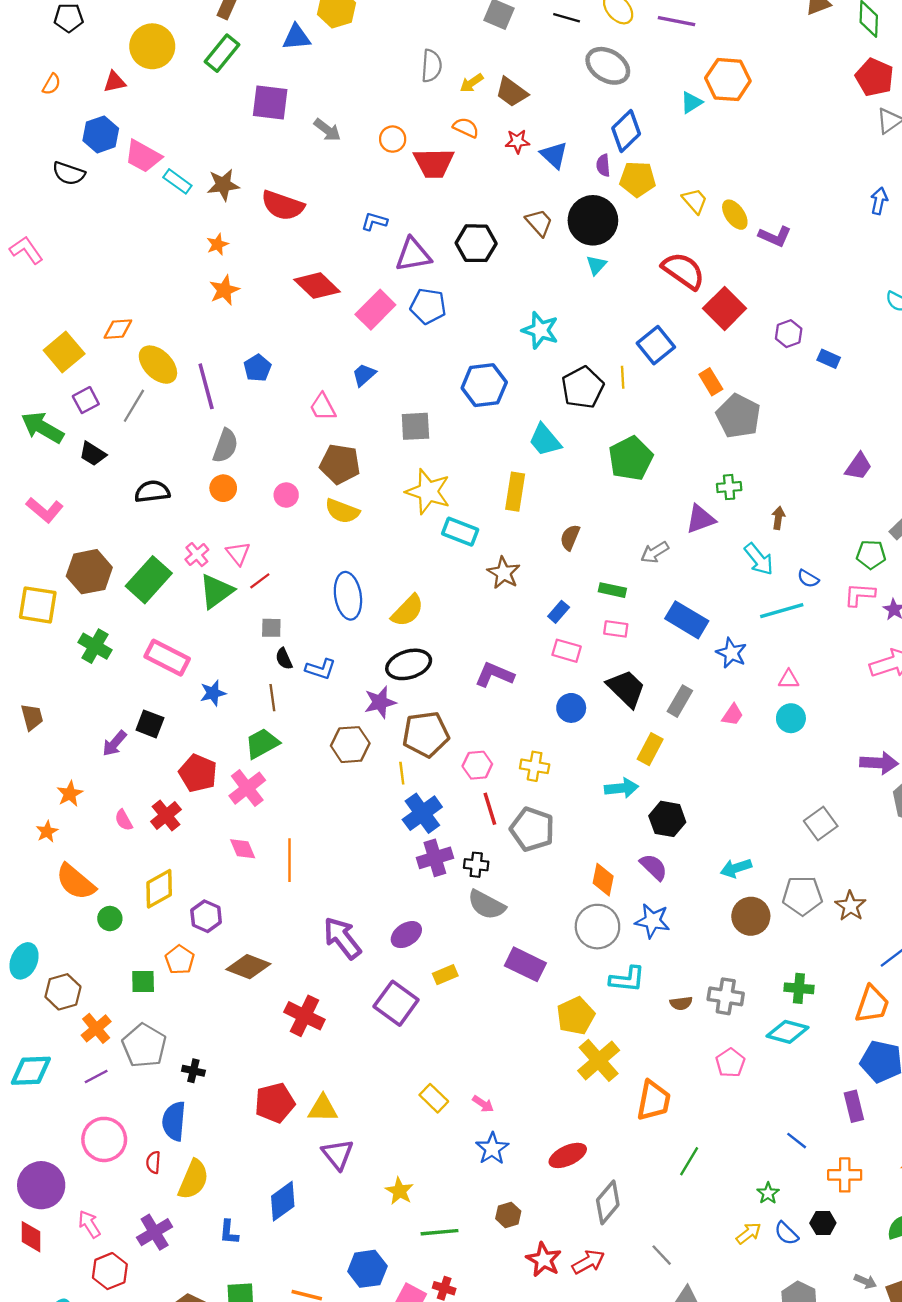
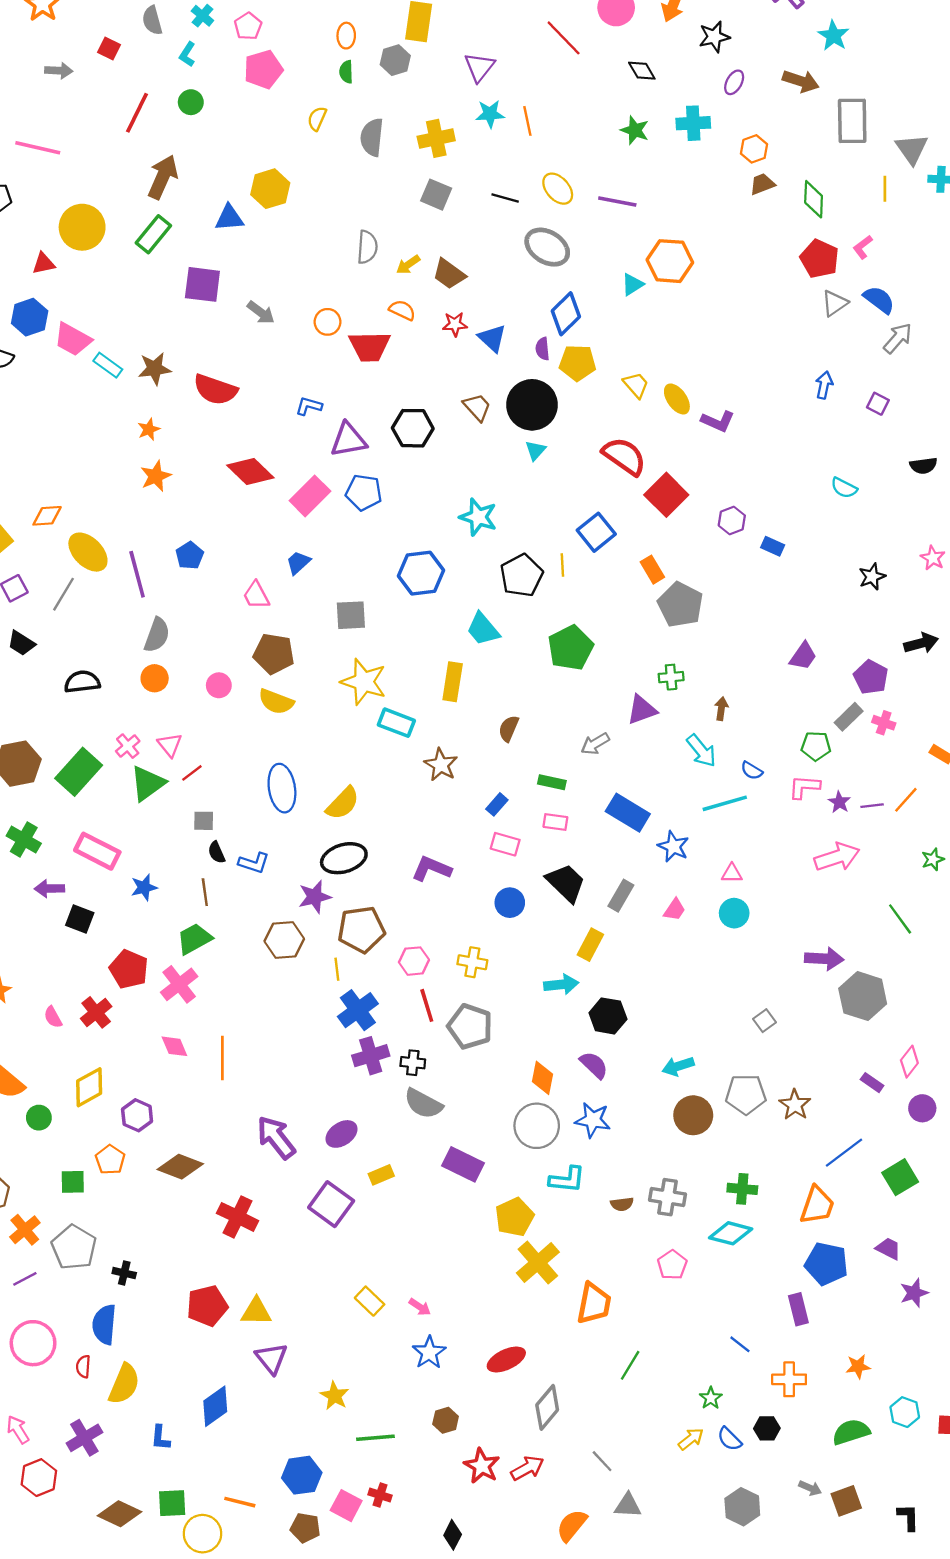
purple arrow: (114, 743) -> (49, 889), moved, turned 48
gray square: (821, 824) -> (765, 1021), size x0.7

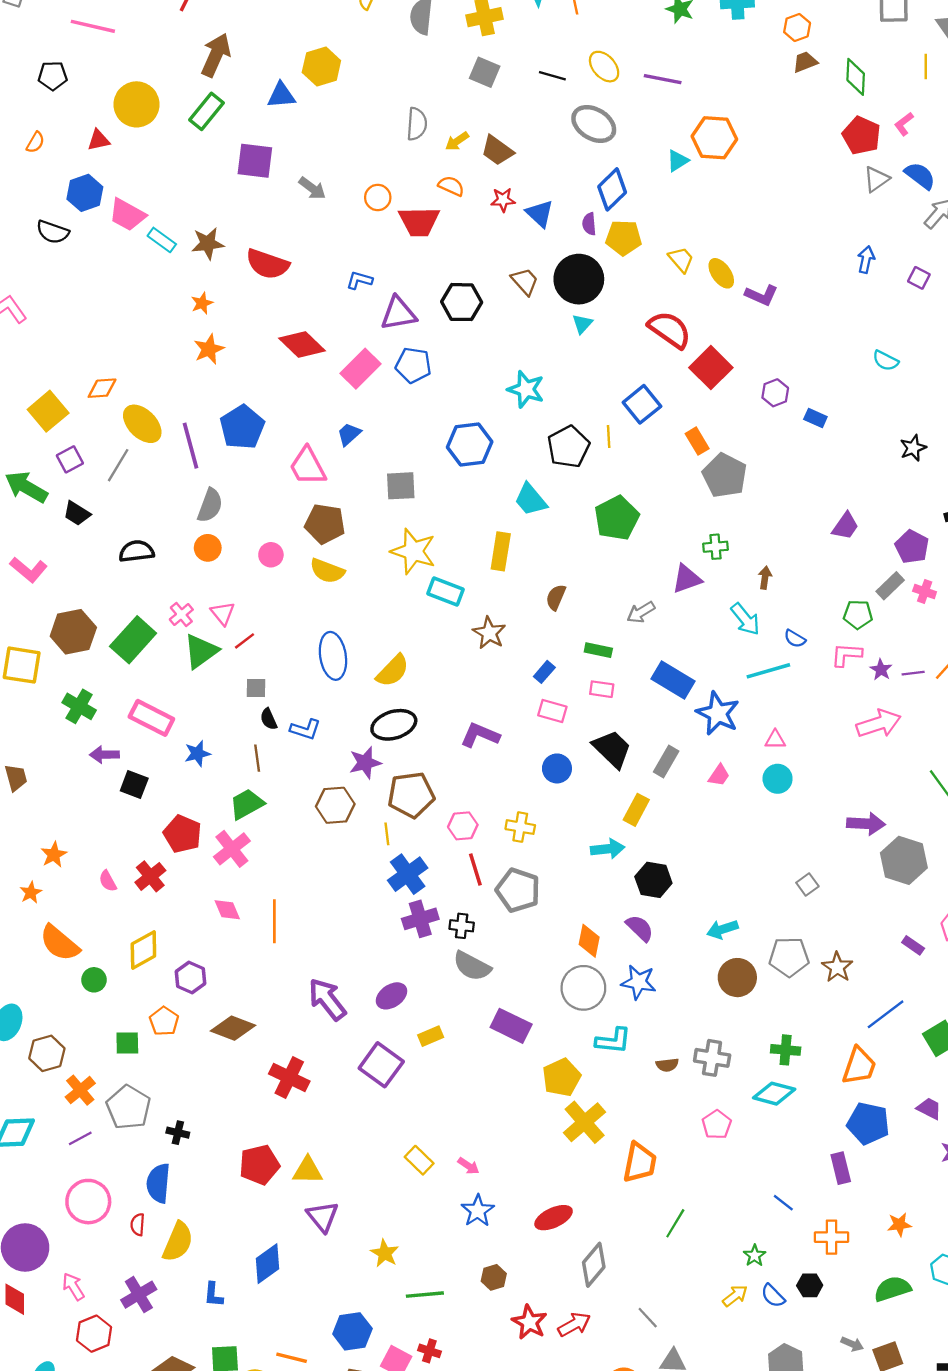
blue pentagon: (190, 556) -> (242, 427), size x1.6
pink trapezoid: (256, 595) -> (308, 466), size x1.4
blue star: (673, 847) -> (718, 713), size x1.4

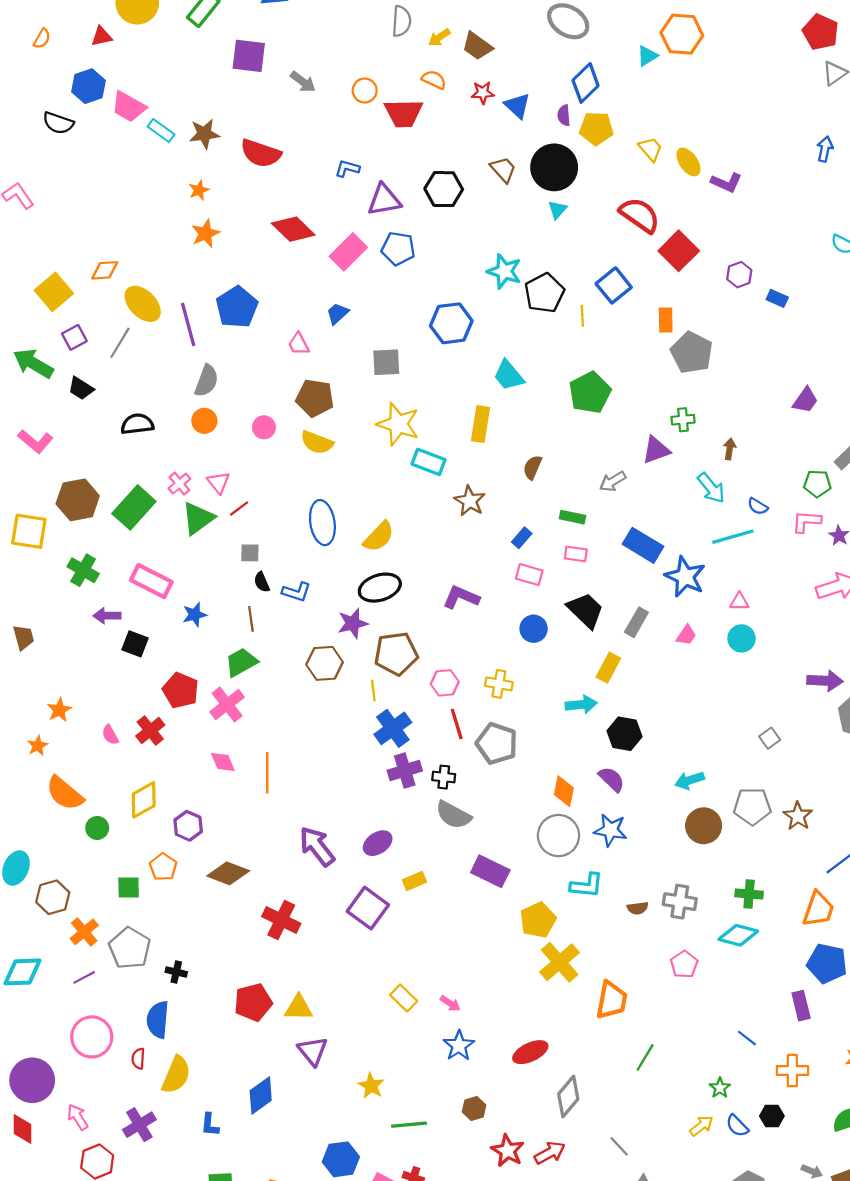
orange rectangle: (697, 441) -> (666, 320), turned 30
black pentagon: (568, 447) -> (544, 293), moved
pink trapezoid: (308, 466) -> (299, 344), size x0.6

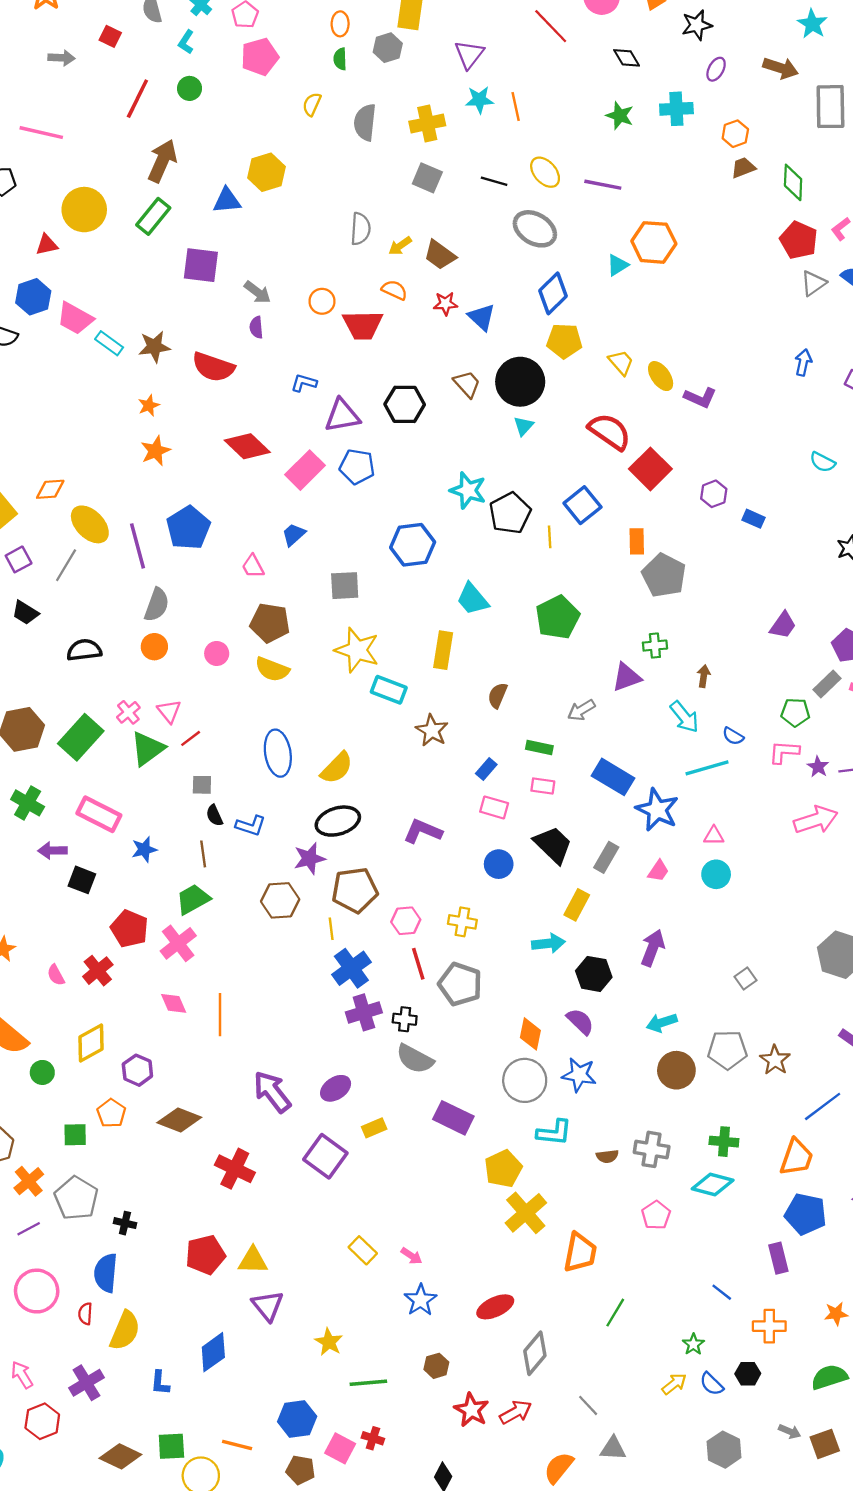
purple semicircle: (564, 115) -> (256, 327), moved
purple arrow: (825, 681) -> (653, 948), moved, turned -72

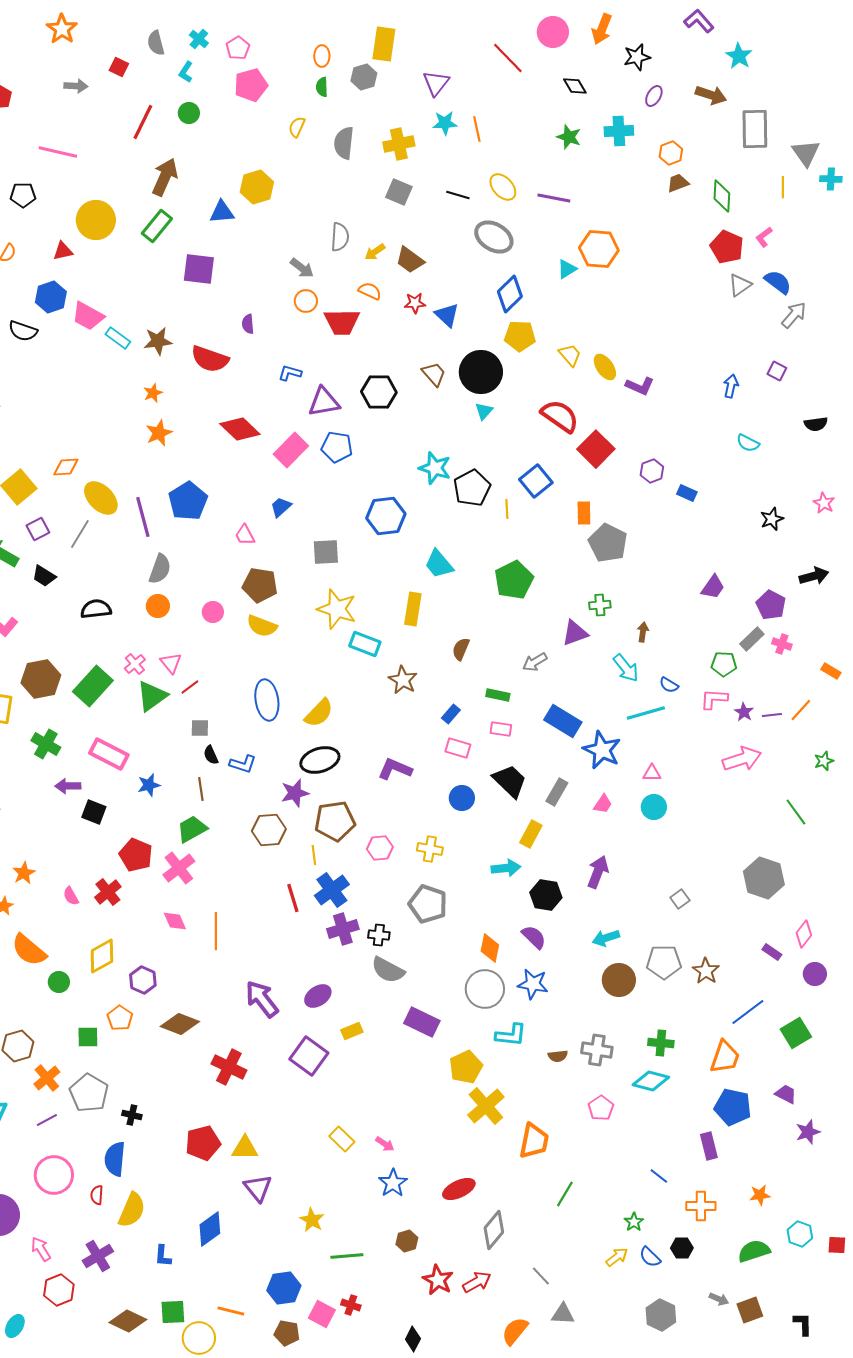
gray arrow: (257, 292) -> (302, 268), moved
blue arrow: (803, 362) -> (731, 386), moved
red line: (418, 964) -> (293, 898), moved

